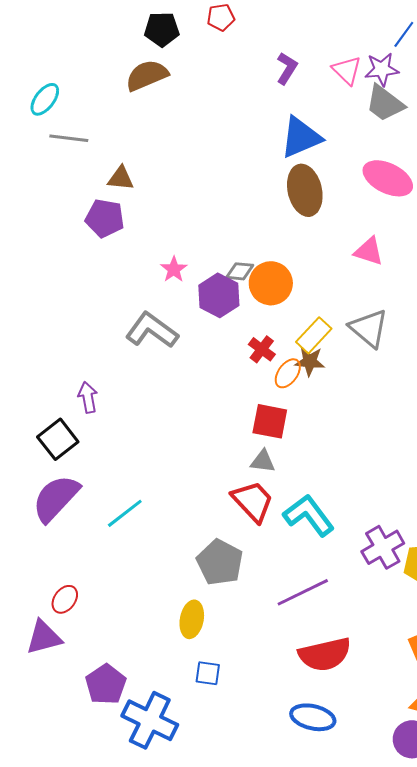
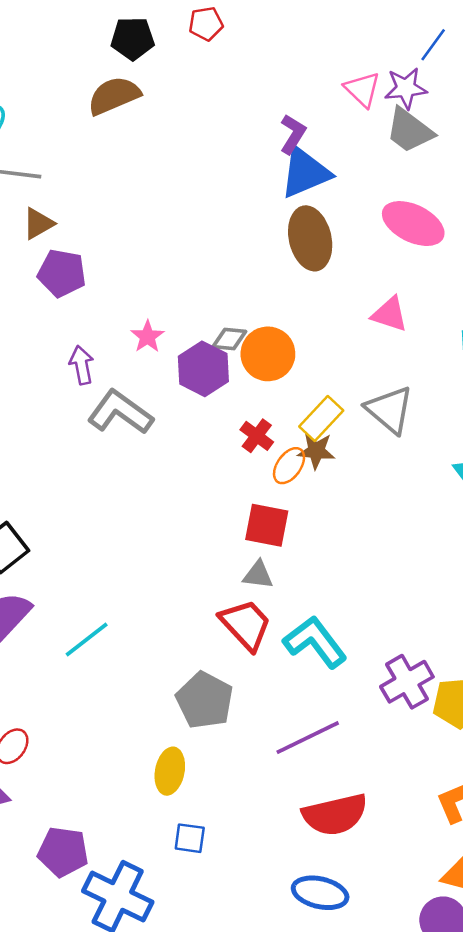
purple L-shape: (287, 68) -> (293, 134), moved
brown triangle: (121, 178) -> (38, 224), moved, turned -36
purple arrow: (88, 397) -> (82, 365), moved
purple pentagon: (106, 684) -> (63, 852), turned -30

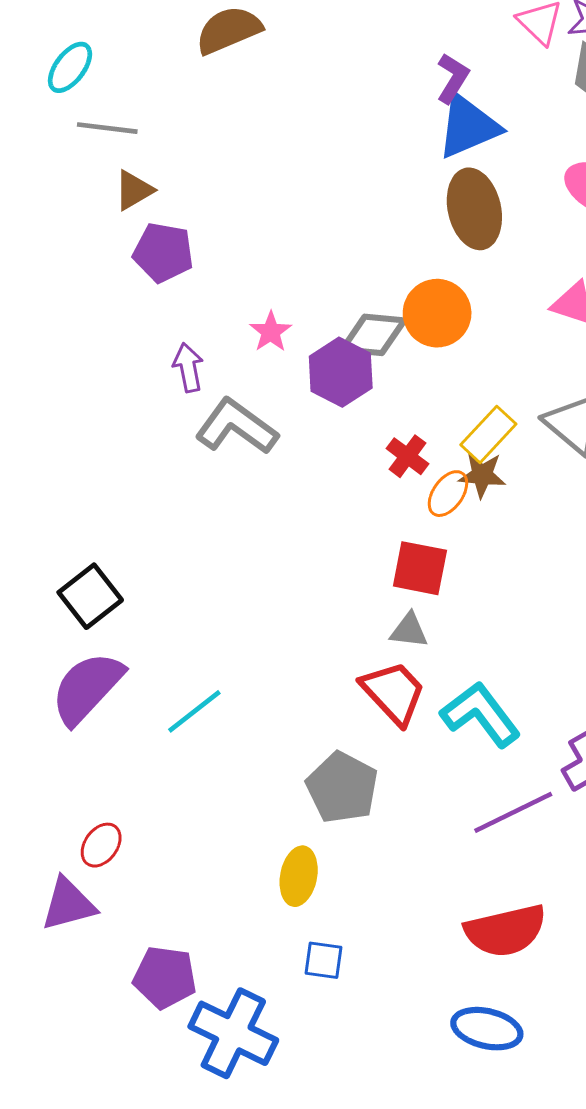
gray diamond: (229, 339) -> (373, 335), size x1.5
orange circle: (268, 354) -> (437, 313), moved
purple line: (308, 738) -> (513, 812), moved

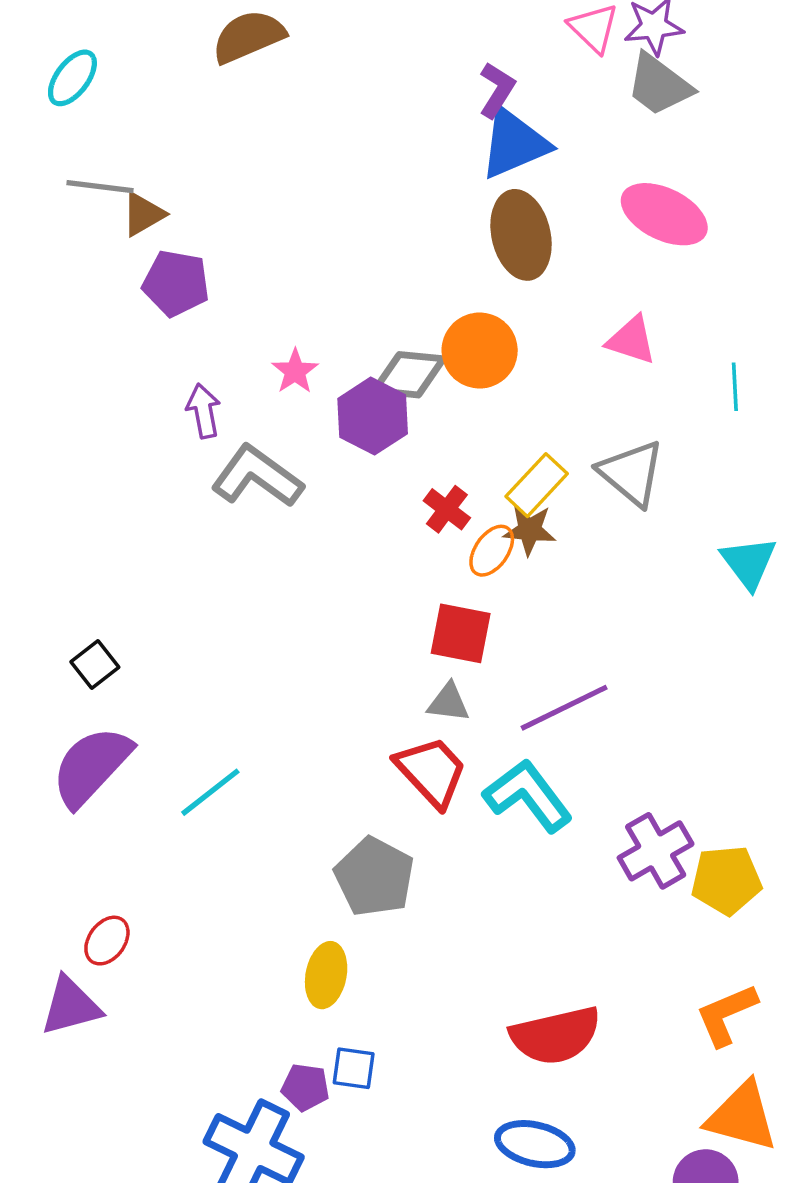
gray line: (107, 128) -> (100, 187), moved
black square: (90, 596) -> (95, 665), size x0.7
purple line: (513, 812) -> (564, 708), moved
purple pentagon: (165, 977) -> (305, 1087), moved, size x0.7

